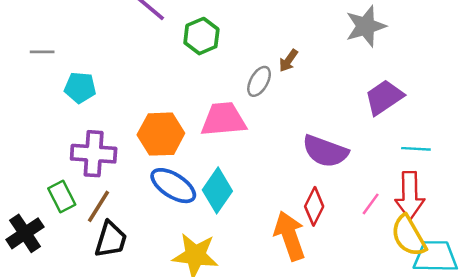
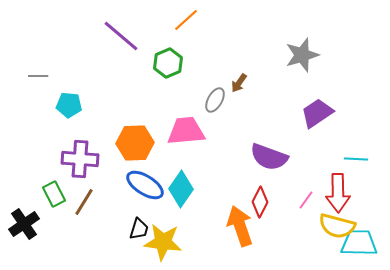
cyan line: (416, 149) -> (356, 159), moved
yellow semicircle: (409, 236) -> (337, 226), turned -45
black trapezoid: (111, 239) -> (139, 229), moved, size x0.7

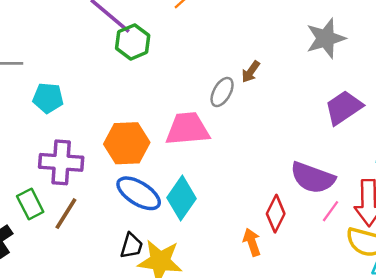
green hexagon: (168, 63) -> (133, 42), moved
purple semicircle: (269, 157) -> (313, 178), moved
orange arrow: (240, 226) -> (252, 242), size x0.6

